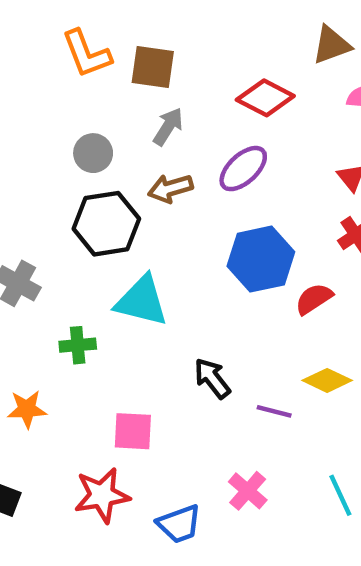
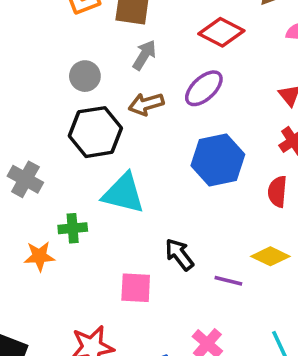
red semicircle: (314, 299) -> (277, 192), moved, turned -52
orange star: (27, 409) -> (39, 256), moved
pink square: (133, 431) -> (136, 288), moved

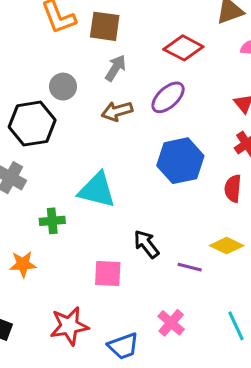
black hexagon: (95, 132) -> (32, 124), moved
orange star: (39, 256) -> (23, 264), moved

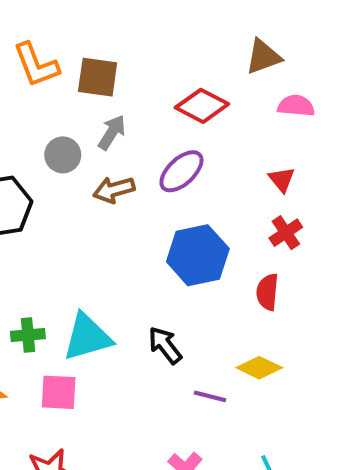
gray circle: (63, 87) -> (63, 155), moved
cyan triangle: (97, 190) -> (87, 337), moved, turned -30
black arrow: (146, 244) -> (165, 345), moved
pink square: (108, 273) -> (59, 392), moved

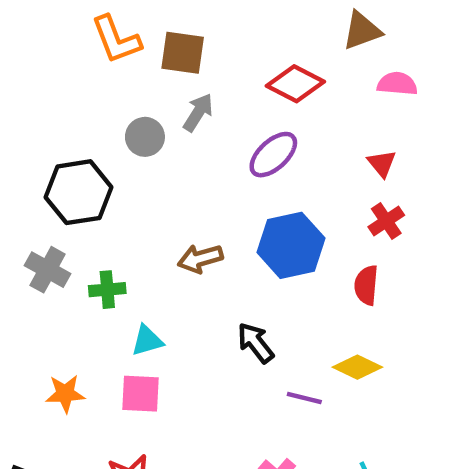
brown arrow: (114, 190) -> (200, 259), moved
green cross: (28, 335) -> (107, 290), moved
cyan triangle: (87, 337) -> (147, 340), moved, size x0.6

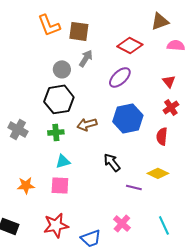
black hexagon: (79, 192) -> (59, 99), moved
green cross: (107, 290) -> (56, 132), moved

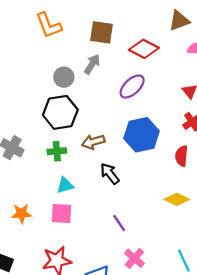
brown square: (79, 31) -> (102, 32), moved
black arrow: (112, 162) -> (110, 174), moved
purple line: (134, 187) -> (119, 223), moved, turned 42

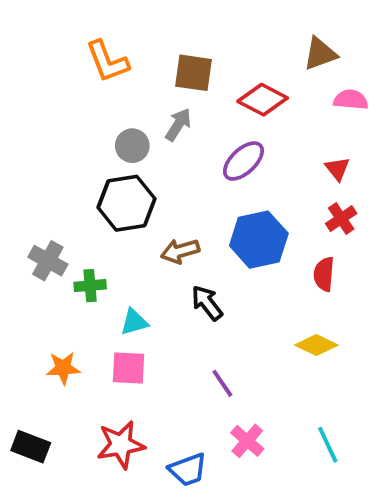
green cross: (57, 151) -> (90, 286), moved

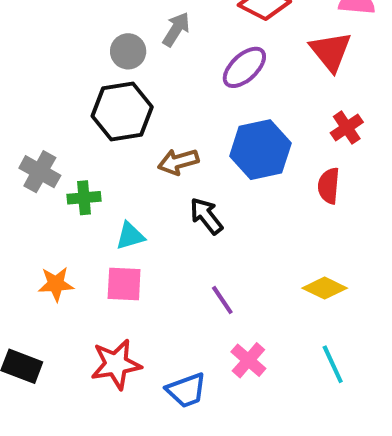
red triangle: (337, 169) -> (331, 51), moved, size x1.6
yellow diamond: (316, 345) -> (325, 288), moved

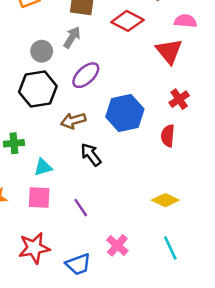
purple ellipse: (244, 67) -> (86, 75), moved
purple line: (222, 300) -> (81, 208), moved

